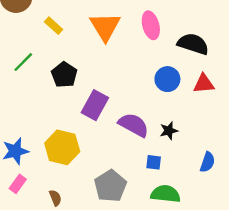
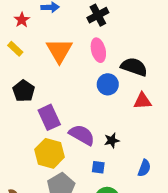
blue circle: (167, 79) -> (108, 84), moved
purple rectangle: (95, 105) -> (49, 117), turned -55
yellow hexagon: (62, 147) -> (50, 153), moved

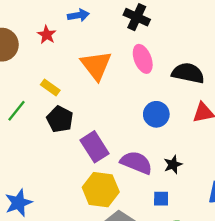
black cross: (98, 15) -> (137, 17), turned -30
yellow rectangle: (15, 49) -> (50, 88), moved
blue circle: (108, 84) -> (156, 114), moved

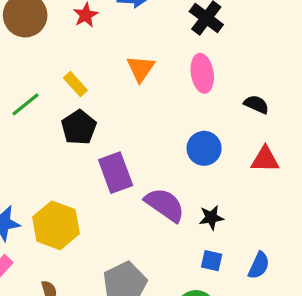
orange triangle: (96, 65) -> (141, 69), size x0.7
black semicircle: (188, 73) -> (256, 104), size x0.6
yellow hexagon: (101, 190) -> (56, 225), moved
blue square: (161, 199) -> (212, 261), moved

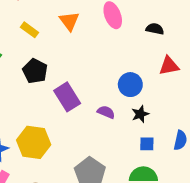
yellow rectangle: (75, 84) -> (29, 30), moved
blue circle: (204, 148) -> (130, 85), moved
purple semicircle: (165, 205) -> (106, 112), size x0.6

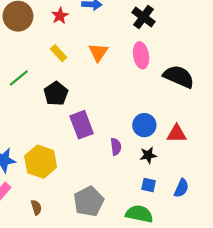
black semicircle: (155, 29) -> (179, 77), size x1.8
red triangle: (169, 66) -> (177, 134), moved
purple semicircle: (106, 112) -> (116, 147), turned 49

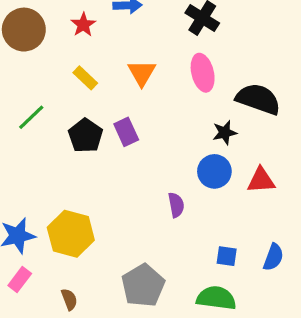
purple rectangle: (82, 125) -> (126, 132), moved, size x0.7
black star: (148, 155) -> (225, 133), moved

